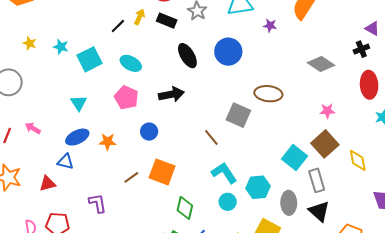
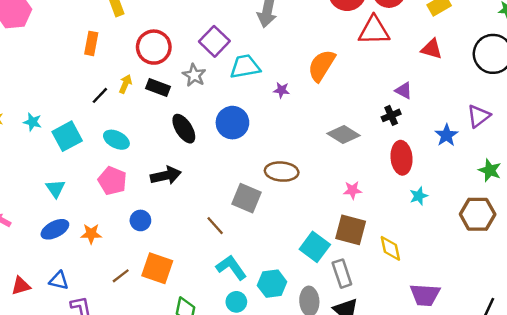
brown square: (325, 144) -> (351, 230), turned -32
blue triangle: (65, 162) -> (59, 280), moved

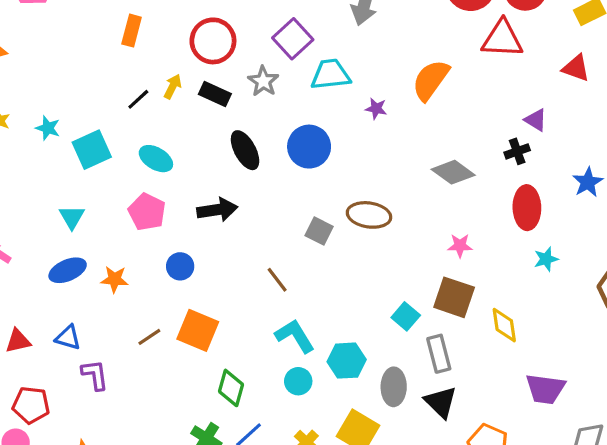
gray square: (247, 198) -> (319, 231), moved, size x0.7
cyan square: (315, 247) -> (406, 316), size x0.7

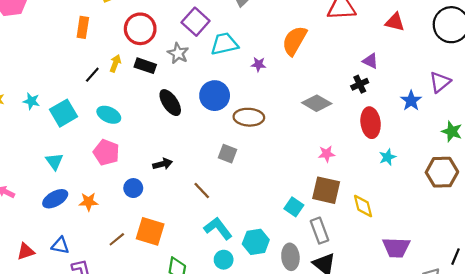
black arrow: (217, 210) -> (163, 164), moved, size x0.7
brown ellipse: (369, 215) -> (249, 117), moved

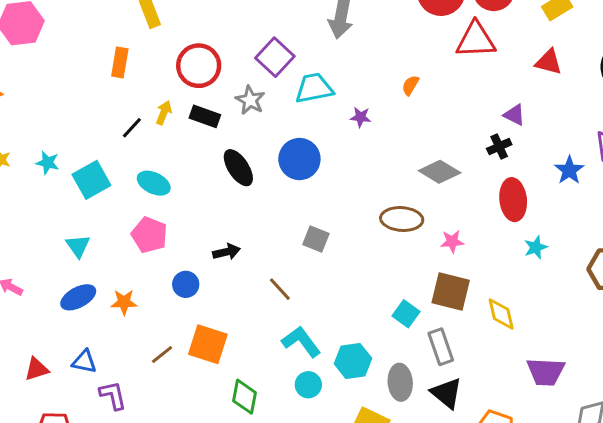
orange semicircle: (294, 41) -> (410, 85), size x0.5
brown ellipse: (249, 117) -> (402, 219), moved

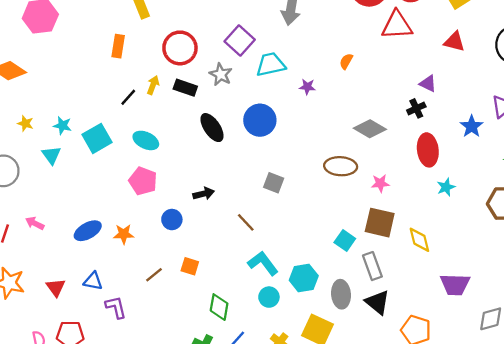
cyan triangle: (78, 246) -> (51, 155), moved
orange square: (208, 344) -> (190, 266), size x0.6
red triangle: (37, 369) -> (56, 287), turned -48

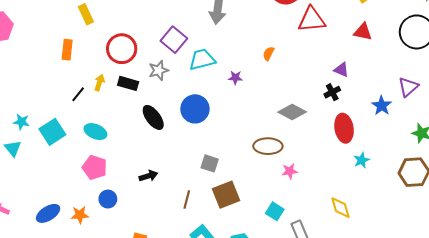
gray star: (221, 74) -> (159, 70), turned 30
pink star: (380, 183) -> (290, 171), moved
blue circle: (172, 220) -> (108, 199), moved
brown line: (246, 222) -> (187, 200), turned 60
brown square: (380, 223) -> (226, 195), moved, turned -32

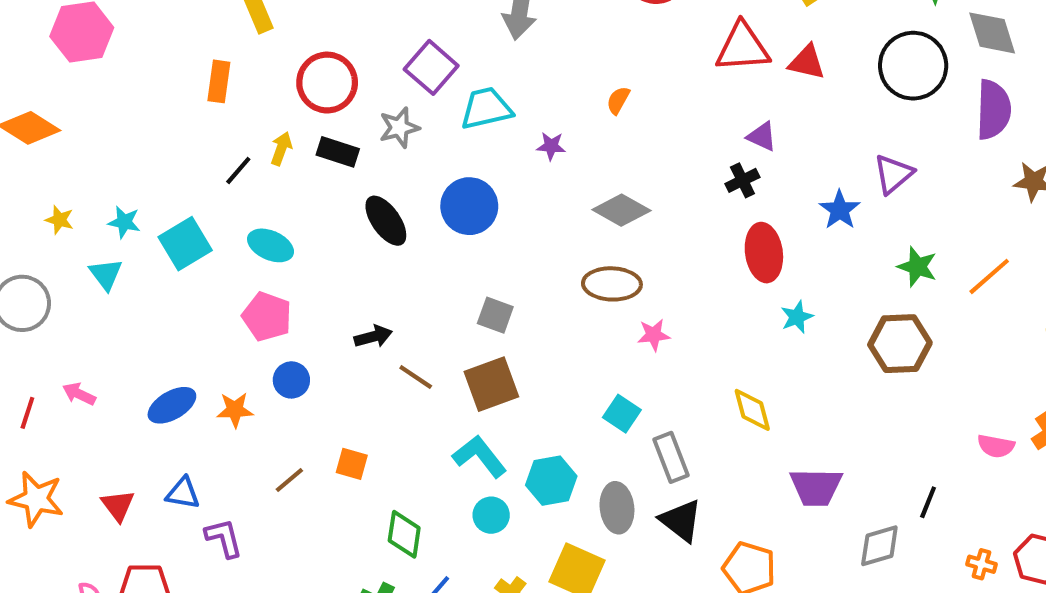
red triangle: (312, 20) -> (743, 47), moved
gray diamond: (292, 112) -> (621, 210), moved
brown square: (226, 195) -> (491, 384), moved
brown line: (187, 200) -> (416, 377), moved, turned -72

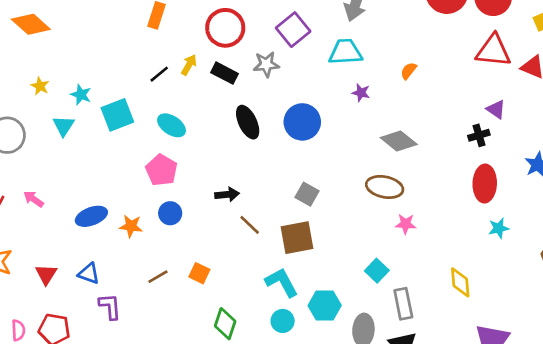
cyan trapezoid: (486, 108) -> (345, 52), moved

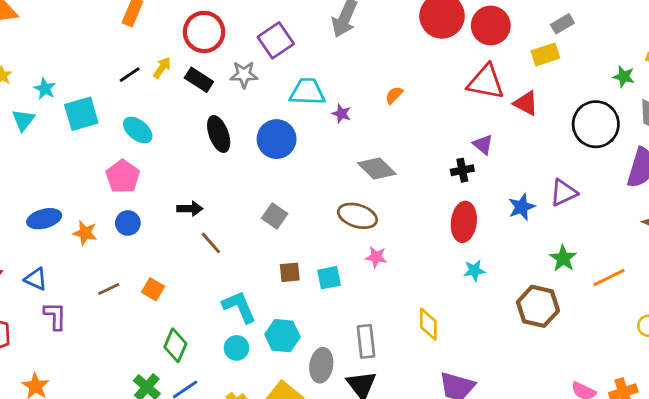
cyan trapezoid: (345, 52) -> (307, 92), moved
brown square: (297, 238) -> (290, 272), moved, size x0.6
cyan square: (377, 271) -> (329, 278), moved, turned 30

